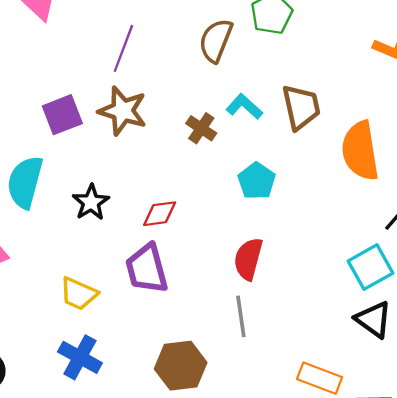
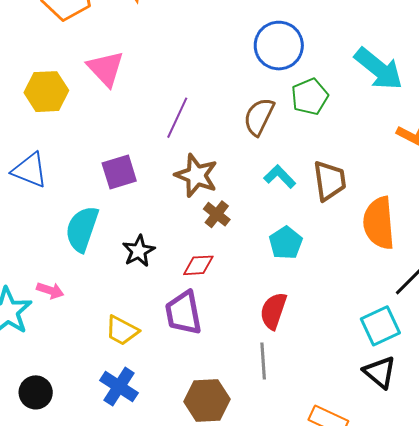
brown star: (123, 111) -> (196, 175), moved
brown cross: (201, 128) -> (217, 214), moved

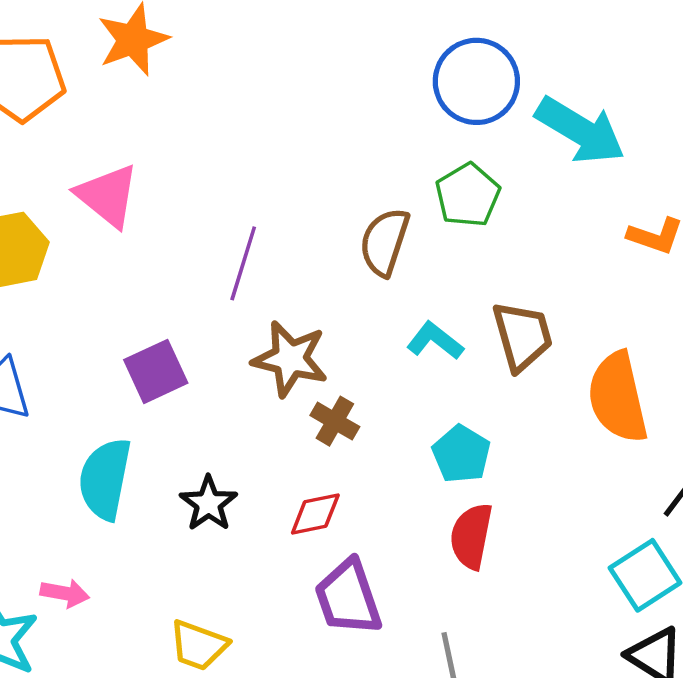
blue circle: (279, 46) -> (476, 81), moved
red semicircle: (273, 311) -> (471, 536), moved
purple trapezoid: (183, 313) -> (348, 597), moved

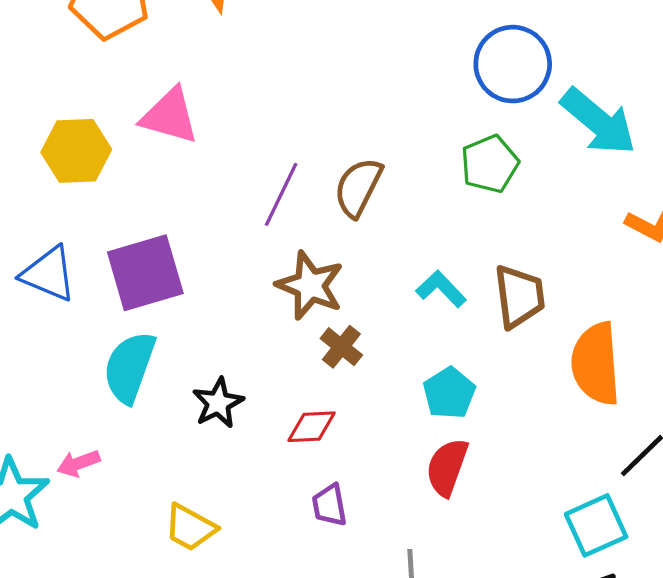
pink triangle: (108, 196) -> (170, 116), turned -32
brown semicircle: (385, 242) -> (358, 187), moved
purple square: (156, 371) -> (145, 273), moved, size x1.4
pink arrow: (65, 593) -> (78, 463), turned 141
purple trapezoid: (348, 597) -> (329, 505), size x0.6

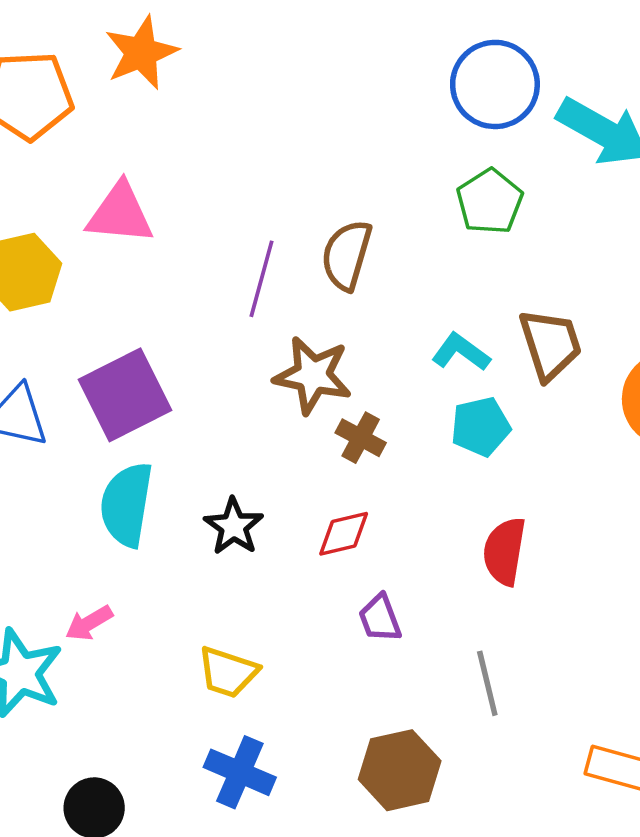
cyan pentagon: (449, 393) -> (481, 427), moved, turned 30

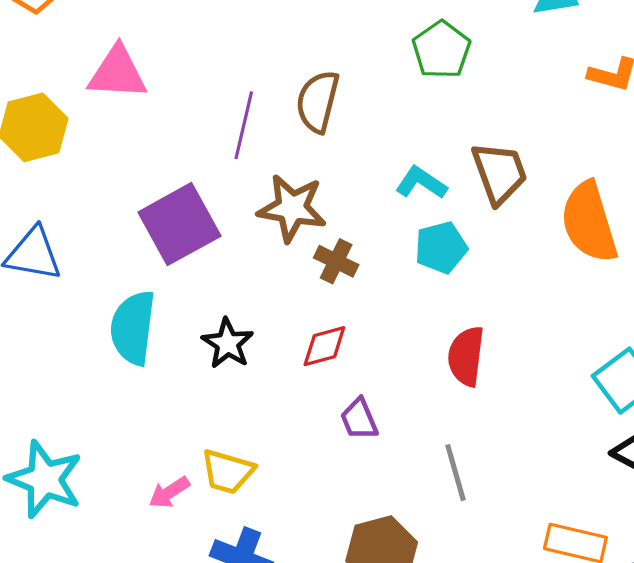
purple square: (125, 395) -> (179, 224), moved
pink arrow: (89, 623) -> (169, 492), moved

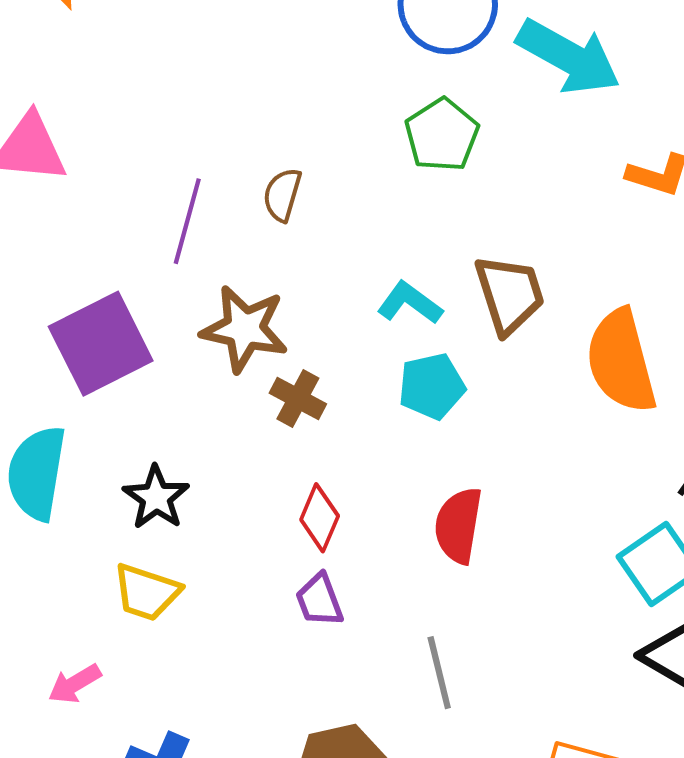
brown semicircle: (318, 101) -> (282, 195), size x0.7
red diamond: (324, 346) -> (320, 518), moved, turned -54
yellow trapezoid: (228, 472) -> (147, 592), moved

